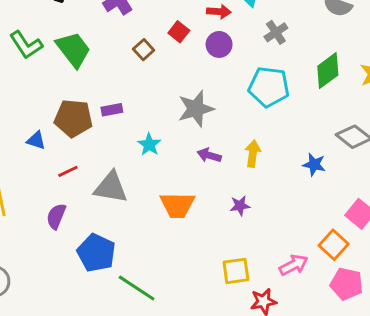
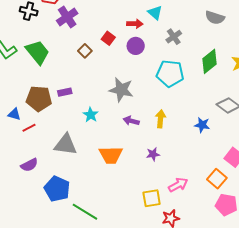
gray star: (196, 109) -> (121, 90), turned 30
red line: (68, 171) -> (29, 128), moved
purple semicircle: (56, 216) -> (29, 165), turned -138
pink arrow: (294, 265) -> (178, 185), moved

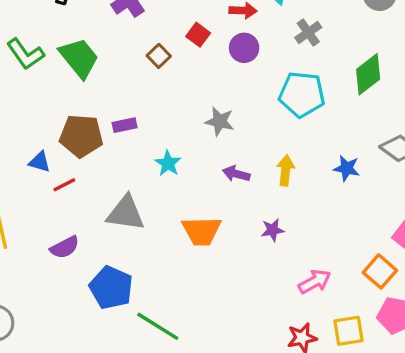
gray star: (121, 90) -> (220, 121), size x0.7
blue star: (202, 125) -> (347, 168), moved
yellow square: (152, 198) -> (348, 331), moved

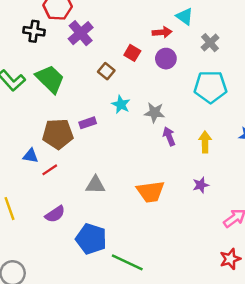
cyan star: (168, 163) -> (121, 105), moved
purple arrow: (236, 174) -> (169, 136), moved, turned 60
gray triangle: (126, 213) -> (95, 185), size x0.7

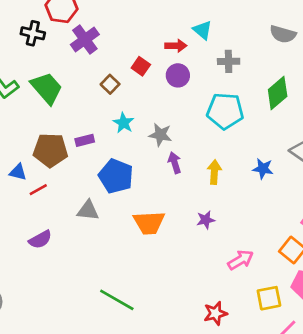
gray cross: (210, 43) -> (229, 61), turned 36
blue pentagon: (91, 239) -> (116, 176), moved
red star: (230, 259) -> (215, 313), moved

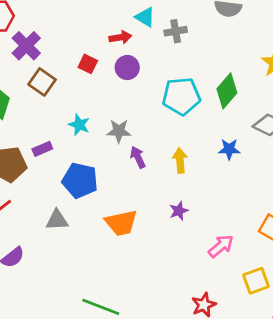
gray cross: (229, 61) -> (176, 31), moved
brown square: (110, 84) -> (42, 82), moved, size x1.4
green diamond: (278, 93) -> (227, 91), moved

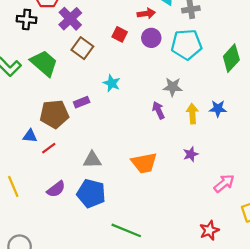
cyan pentagon: (181, 96) -> (187, 44), moved
gray star: (119, 131) -> (173, 87), moved
blue star: (229, 149) -> (218, 109), moved
blue pentagon: (80, 180) -> (91, 194), moved

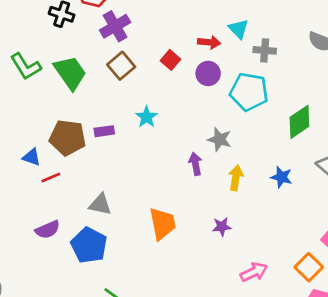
blue star: (218, 109) -> (281, 177), moved
orange trapezoid: (144, 163) -> (162, 224), turned -104

